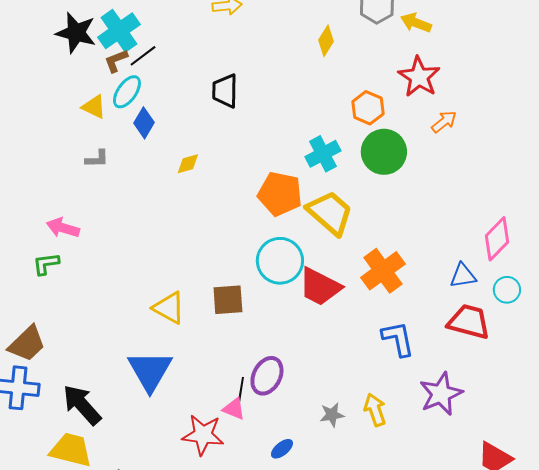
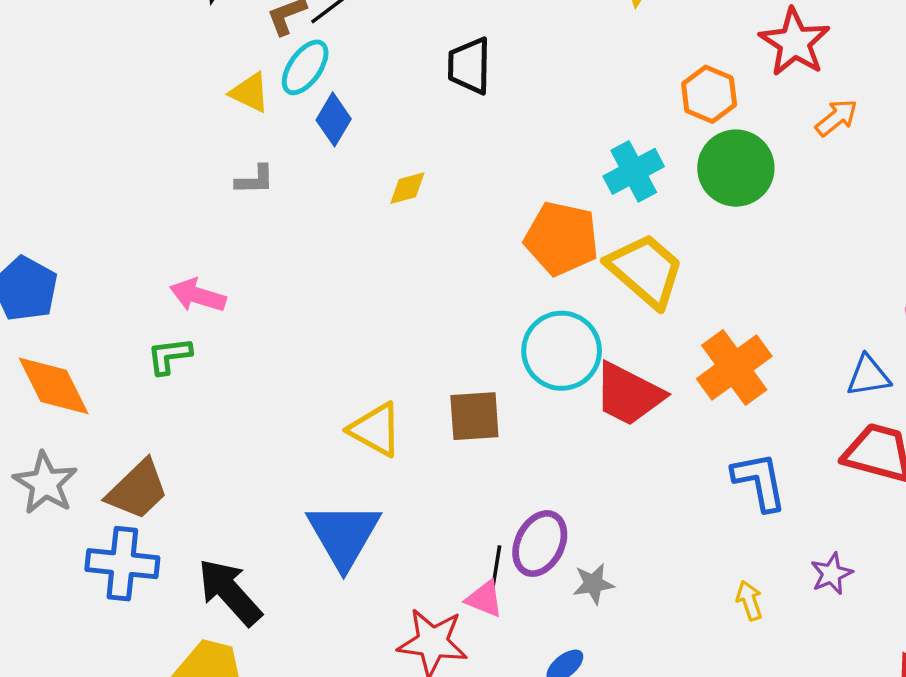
purple star: (441, 394) -> (831, 574), size x0.6
yellow arrow: (375, 410) -> (749, 601), moved, size x0.7
gray star: (332, 415) -> (593, 584), moved

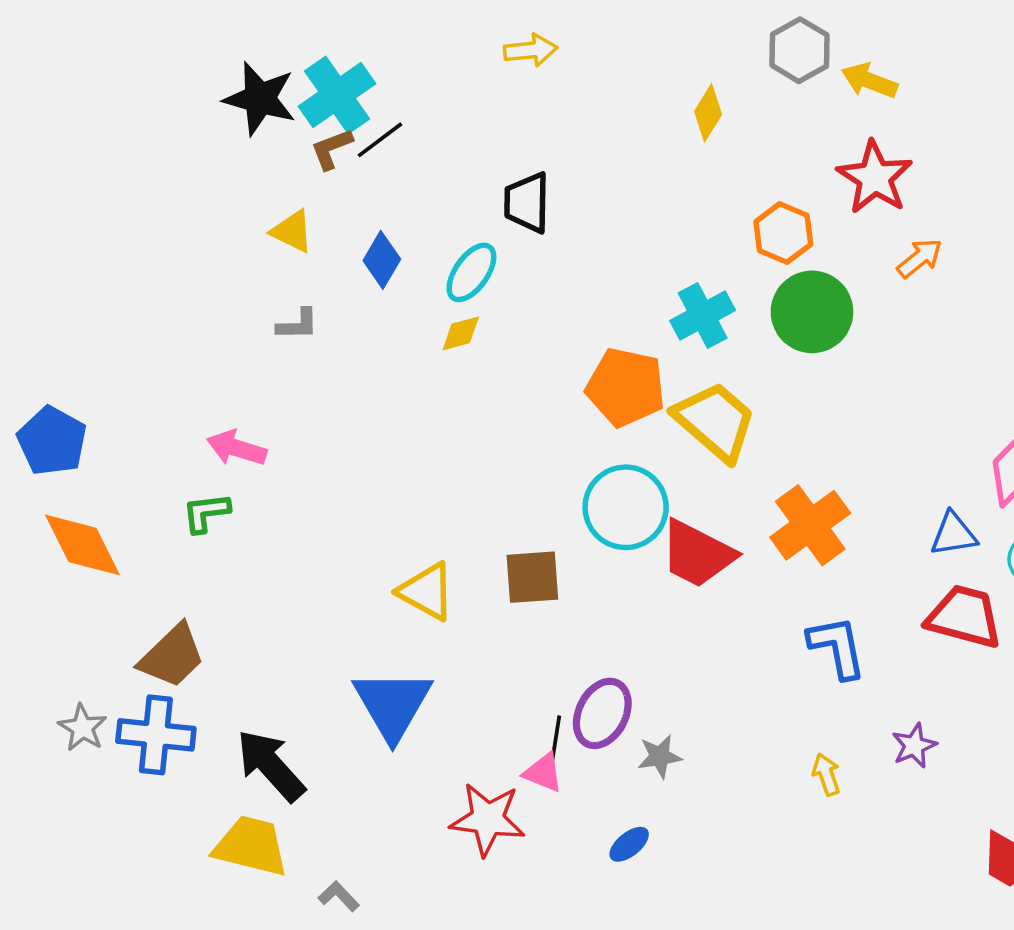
cyan ellipse: (305, 67) -> (471, 272), moved
gray star: (45, 483) -> (82, 728), moved, size x0.7

